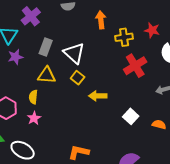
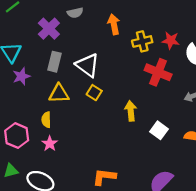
purple cross: (31, 16) -> (49, 29), moved
red star: (152, 30) -> (171, 40), moved
red cross: (135, 66) -> (158, 72), turned -30
yellow arrow: (98, 96) -> (131, 111), moved, turned 90

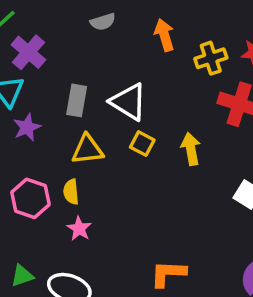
purple cross: (49, 29) -> (28, 52), moved
yellow arrow: (131, 111) -> (191, 149), moved
pink hexagon: (17, 136) -> (31, 198), moved

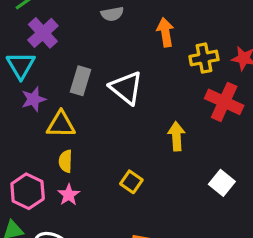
yellow square: (142, 144) -> (131, 182), moved
yellow triangle: (87, 150) -> (61, 124), moved
pink hexagon: (31, 198) -> (28, 191), moved

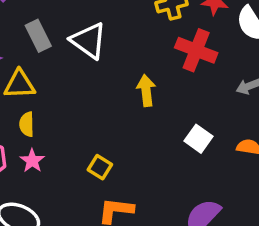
gray rectangle: (80, 81) -> (38, 36), turned -40
yellow square: (131, 182) -> (100, 167), moved

